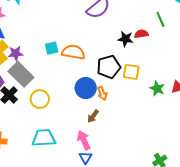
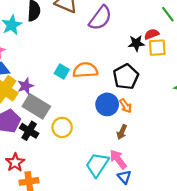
cyan square: (52, 48) -> (62, 71), turned -32
yellow square: (131, 72) -> (157, 48), moved
cyan trapezoid: (44, 138) -> (97, 165), moved, turned -40

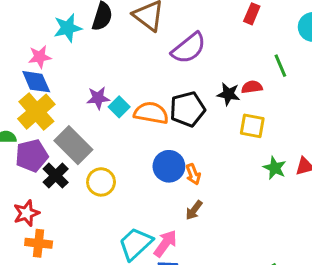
yellow square: (157, 48) -> (252, 126), moved
black pentagon: (126, 77) -> (188, 109), moved
purple star: (26, 86) -> (98, 98), moved
brown arrow: (122, 132) -> (194, 210), moved
pink arrow: (118, 159) -> (165, 243), turned 60

